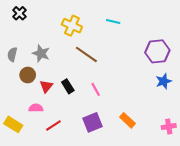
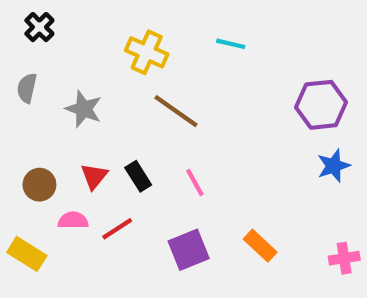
gray semicircle: (12, 54) -> (27, 88), moved
brown circle: (28, 75) -> (39, 185), moved
red line: (53, 125) -> (117, 229), moved

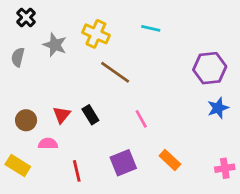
gray star: (84, 109) -> (55, 45), moved
pink line: (195, 183) -> (141, 119), moved
red line: (117, 229) -> (77, 171), moved, turned -70

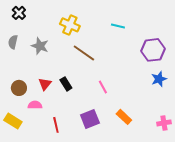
cyan line: (151, 28) -> (118, 26), moved
gray star: (55, 45) -> (40, 46), moved

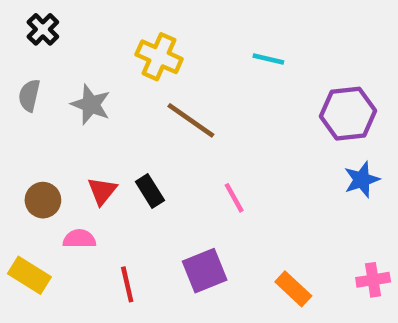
orange rectangle: (124, 117) -> (293, 289), moved

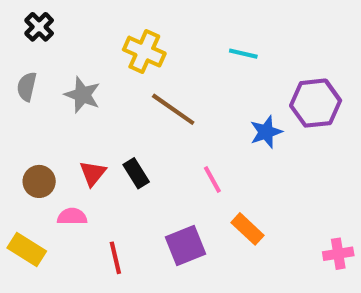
blue star: (362, 180) -> (266, 132), moved
orange rectangle: (293, 289) -> (247, 229), moved

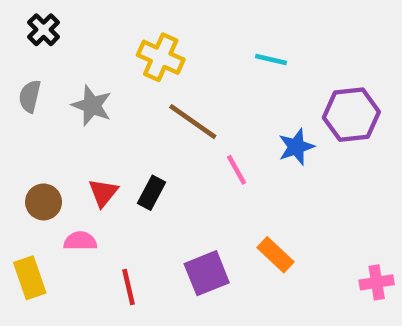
black rectangle: (136, 173) -> (151, 193), turned 60
pink line: (212, 179) -> (236, 170), moved
yellow rectangle: (27, 250) -> (30, 278), turned 39

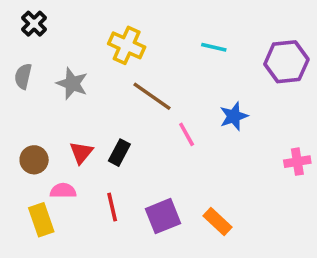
purple hexagon: (351, 115) -> (286, 62), moved
orange rectangle: (276, 255) -> (217, 222), moved
yellow rectangle: (30, 278) -> (41, 220), moved
pink cross: (377, 282) -> (297, 162), moved
red line: (129, 287) -> (112, 207), moved

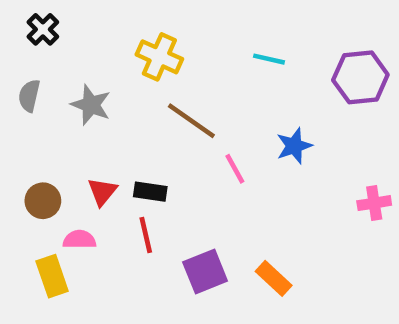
black rectangle: (119, 153) -> (150, 192), turned 70
red line: (112, 207) -> (146, 235), moved

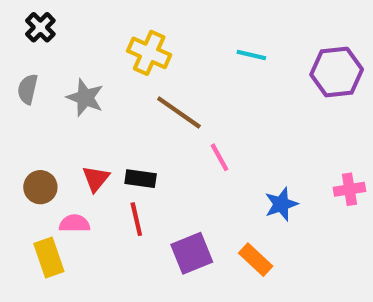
blue star: (294, 146) -> (281, 204), moved

